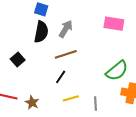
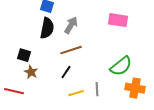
black square: (18, 60) -> (24, 55), turned -32
brown star: (32, 102) -> (31, 72), moved
gray line: (95, 104) -> (97, 89), moved

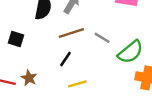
brown star: (31, 72) -> (29, 78), moved
gray line: (97, 89) -> (102, 38), moved, turned -56

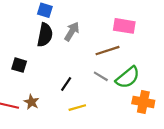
brown line: (71, 33) -> (108, 51), moved
gray line: (102, 38) -> (101, 76), moved

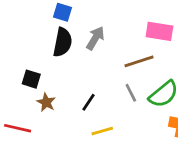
gray line: (101, 76) -> (131, 93), turned 32
brown star: (31, 102) -> (46, 102), moved

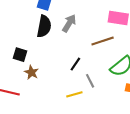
gray line: (131, 93) -> (90, 81), moved
black line: (89, 102) -> (75, 64), moved

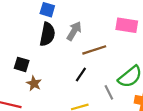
brown line: (103, 41) -> (94, 50), moved
gray line: (90, 81) -> (109, 92), moved

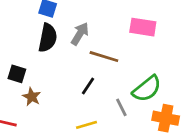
brown line: (94, 50) -> (104, 57), turned 35

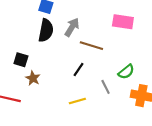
green semicircle: (147, 89) -> (126, 72), size x0.7

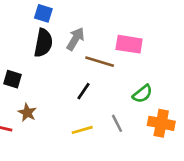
pink rectangle: (123, 22) -> (129, 44), moved
brown star: (33, 78) -> (27, 113), moved
gray line: (106, 87) -> (117, 123), moved

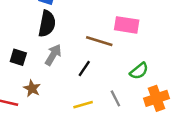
gray arrow: (75, 39) -> (53, 55), moved
orange cross: (161, 123) -> (156, 98), turned -30

